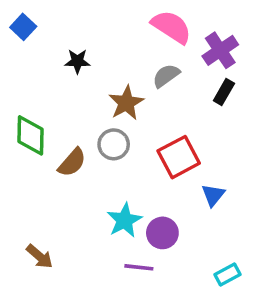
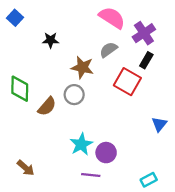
brown star: (126, 103) -> (82, 67), turned -30
red square: (179, 157) -> (127, 82), moved, turned -32
blue triangle: (213, 195) -> (159, 124), moved

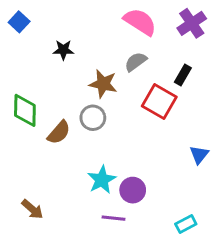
purple cross: (144, 33) -> (192, 23), moved

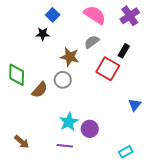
blue square: (19, 22) -> (53, 15), moved
purple line: (114, 218) -> (65, 146), moved

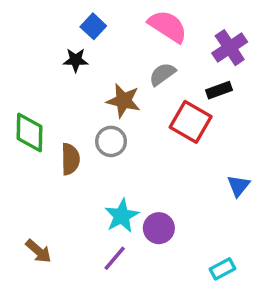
purple cross: (130, 16) -> (230, 48), moved
black rectangle: (124, 51) -> (219, 90), turned 40
brown semicircle: (40, 90) -> (70, 159), turned -42
purple line: (65, 146) -> (115, 258), turned -56

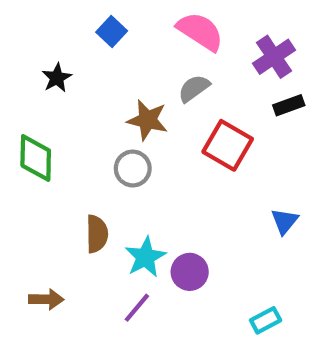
black star: (76, 60) -> (57, 78), moved, turned -30
black rectangle: (219, 90) -> (289, 105), moved
brown semicircle: (70, 159) -> (97, 234), moved
brown arrow: (38, 251) -> (46, 299), turned -40

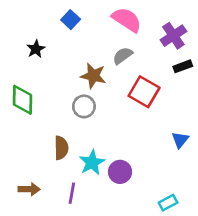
purple line: (137, 308) -> (72, 193), moved, turned -30

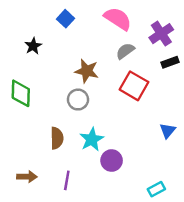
gray semicircle: (123, 56) -> (125, 51), moved
cyan star: (92, 163) -> (92, 139), moved

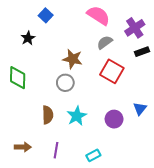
blue square: (66, 19) -> (46, 15), moved
purple circle: (112, 160) -> (114, 119), moved
cyan rectangle: (156, 189) -> (93, 155), moved

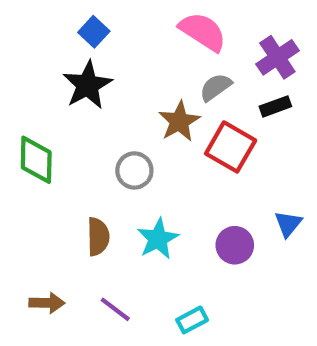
black star: (28, 38) -> (87, 85), moved, size x1.6
black rectangle: (142, 52) -> (275, 106), moved
brown star: (73, 59) -> (179, 121), moved, turned 30
purple line: (56, 150) -> (115, 309), turned -63

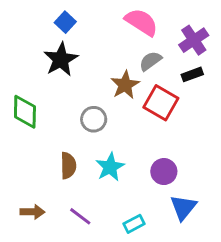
blue triangle: (288, 224) -> (183, 207), moved, size x1.4

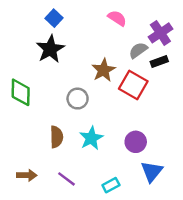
pink semicircle: (141, 22) -> (117, 18), size x0.7
gray semicircle: (150, 61) -> (138, 50), moved

